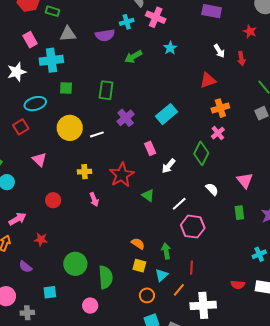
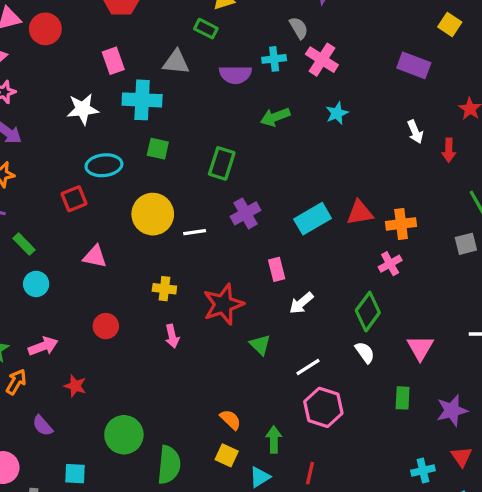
green rectangle: (53, 11) -> (206, 29), moved
red triangle: (208, 80) -> (360, 213), moved
green diamond: (201, 153) -> (368, 312), moved
pink triangle: (39, 159) -> (95, 257), turned -42

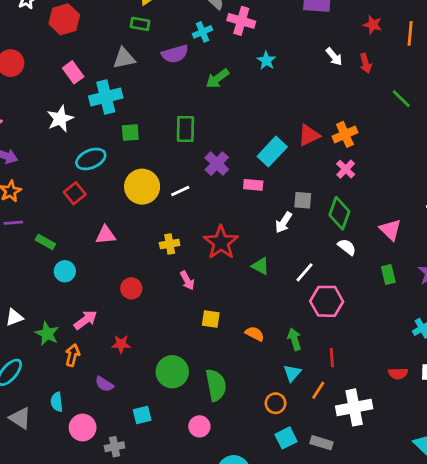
gray square: (466, 244) -> (303, 200), moved, turned 36
pink rectangle: (277, 269) -> (253, 185), moved, turned -54
yellow square: (227, 455) -> (211, 319), moved

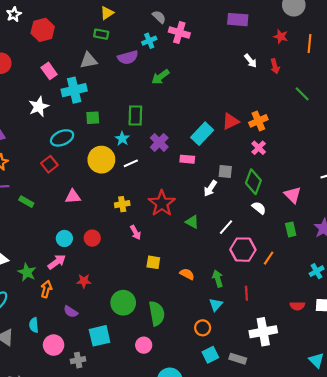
cyan star: (266, 61) -> (122, 139), moved
cyan circle: (65, 271) -> (64, 238), moved
orange line: (318, 390) -> (269, 258), moved
cyan square: (142, 415) -> (100, 336), size x1.5

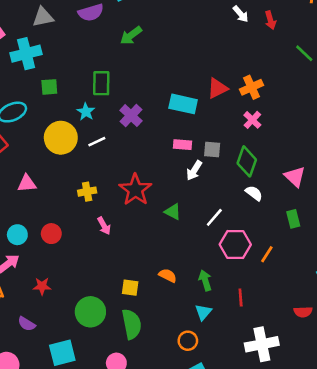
cyan rectangle: (202, 134) -> (183, 104), turned 60
pink rectangle: (187, 159) -> (183, 145), moved
yellow square: (153, 262) -> (130, 288), moved

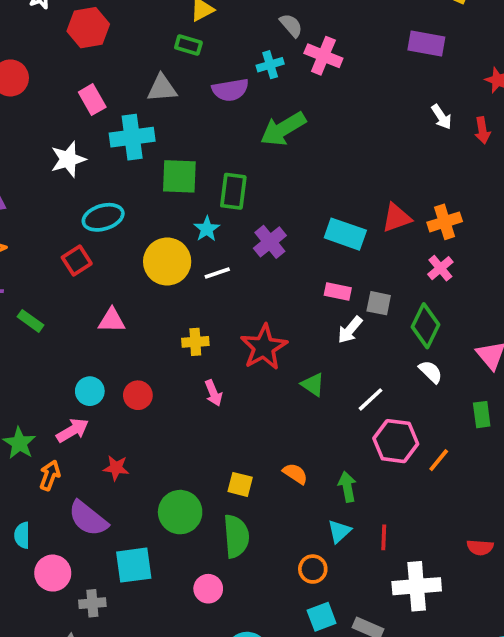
green arrow: (131, 35) -> (283, 129), size x1.4
green square: (49, 87) -> (179, 176), moved, size x1.5
red line: (241, 298) -> (384, 537), moved
purple semicircle: (27, 324) -> (88, 518), size x1.6

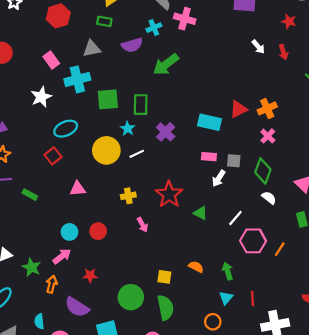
red hexagon: (88, 28) -> (58, 16), moved

